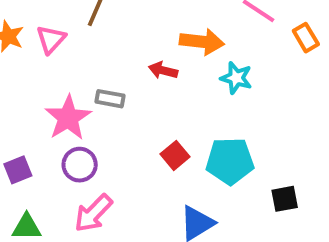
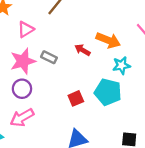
pink triangle: (51, 39) -> (26, 29), moved
cyan star: (236, 78) -> (121, 65), turned 30
cyan pentagon: (230, 161) -> (108, 92), moved

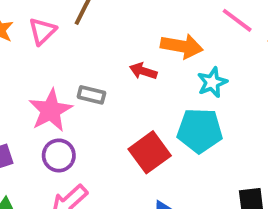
pink triangle: (26, 29) -> (42, 31), moved
red square: (76, 98) -> (150, 152), size x1.5

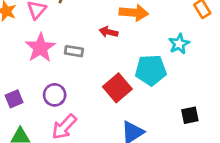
cyan star: (212, 82) -> (179, 44), moved
pink star: (51, 110) -> (40, 48), moved

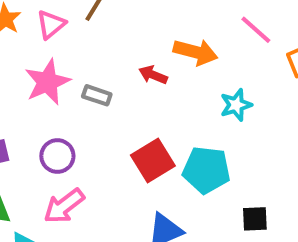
cyan star: (179, 44) -> (236, 105), moved
cyan pentagon: (151, 70) -> (206, 170), moved

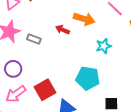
red square: (153, 160) -> (45, 90), moved

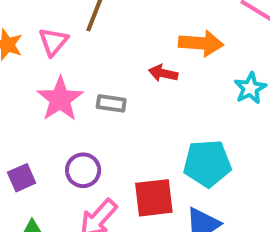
cyan pentagon: (88, 78) -> (207, 163), moved
red square: (45, 90) -> (154, 198), turned 35

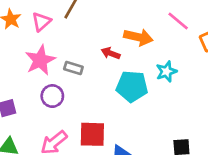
cyan pentagon: (207, 163) -> (132, 86), moved
purple circle: (83, 170) -> (52, 96), moved

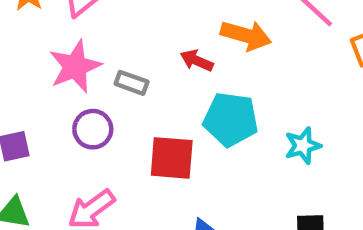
cyan star: (166, 72) -> (303, 146), moved
red square: (92, 134) -> (172, 158), moved

